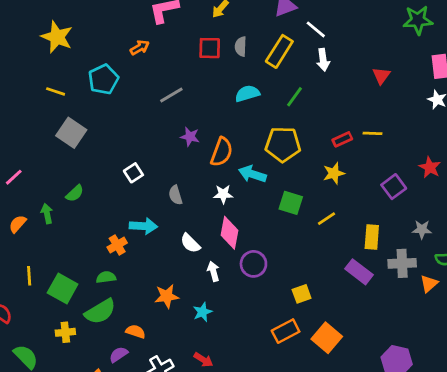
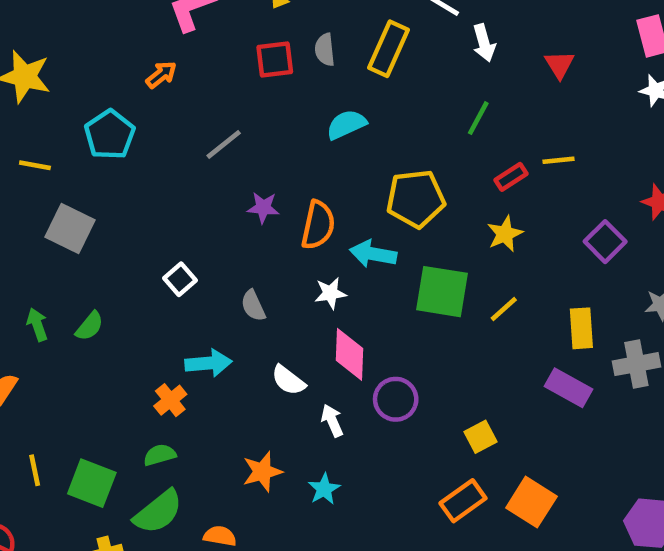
white arrow: (323, 60) -> (484, 43), moved
green line: (295, 97) -> (478, 118), moved
green square: (291, 203) -> (442, 292), size x1.4
green arrow: (47, 214) -> (37, 325), moved

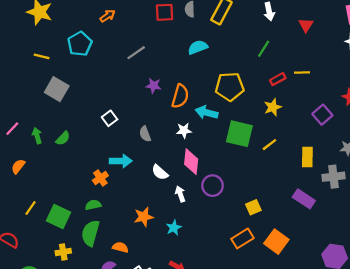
purple rectangle: (569, 388) -> (304, 199), moved
yellow line: (35, 470) -> (31, 208), turned 42
green semicircle: (158, 512) -> (90, 233), turned 140

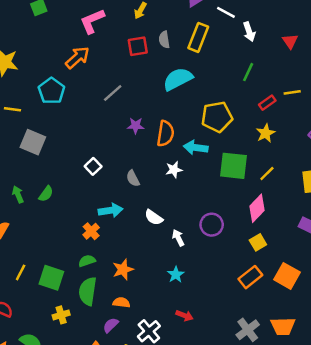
orange arrow: (108, 16) -> (77, 57), size x1.5
cyan semicircle: (198, 47) -> (178, 79), size x1.4
pink diamond: (191, 162) -> (257, 208), moved, turned 45
orange star: (144, 217) -> (123, 269), moved

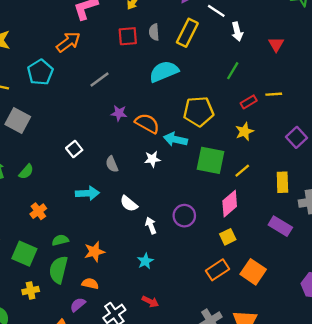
orange semicircle: (165, 134) -> (147, 123), turned -75
orange cross: (91, 231) -> (38, 211), moved

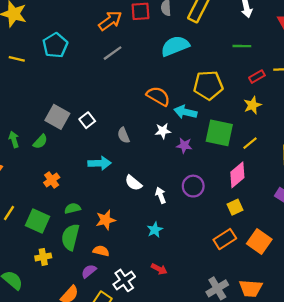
orange arrow: (68, 42) -> (110, 21), moved
green line: (233, 71) -> (242, 46), turned 60
purple star: (119, 113) -> (184, 145), moved
gray square: (18, 120) -> (57, 117), moved
white semicircle: (129, 204) -> (133, 183), moved

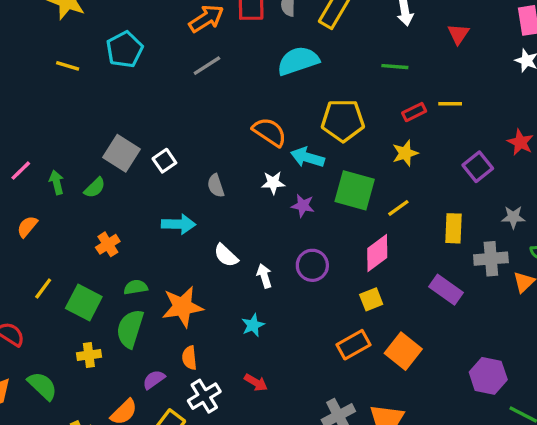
orange star: (106, 220) -> (182, 307), size x1.4
orange semicircle: (101, 251) -> (189, 358), moved, turned -112

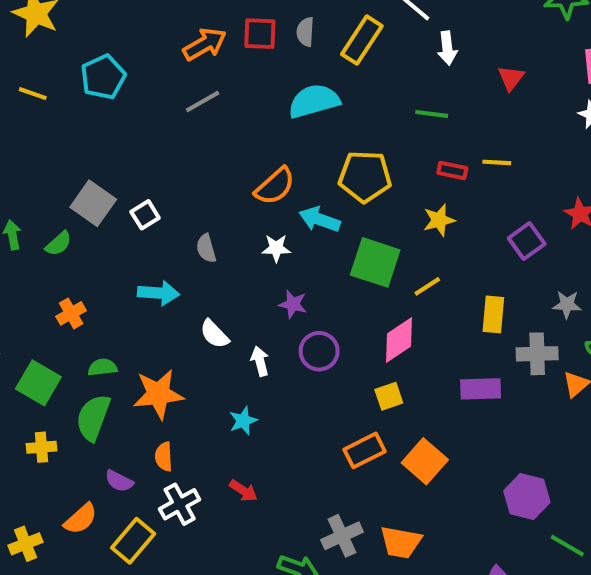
red rectangle: (414, 112) -> (452, 171), turned 35
orange semicircle: (270, 132) -> (275, 186), turned 102
purple star: (303, 206) -> (293, 304), moved
purple rectangle: (446, 290) -> (481, 389), turned -40
purple semicircle: (154, 380) -> (119, 481), turned -120

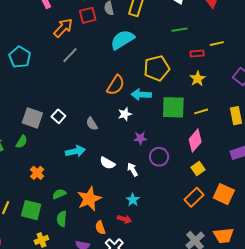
yellow line: (427, 286) -> (201, 111), turned 32
green semicircle: (93, 418) -> (62, 219), size x0.7
red arrow: (243, 491) -> (124, 219), moved

